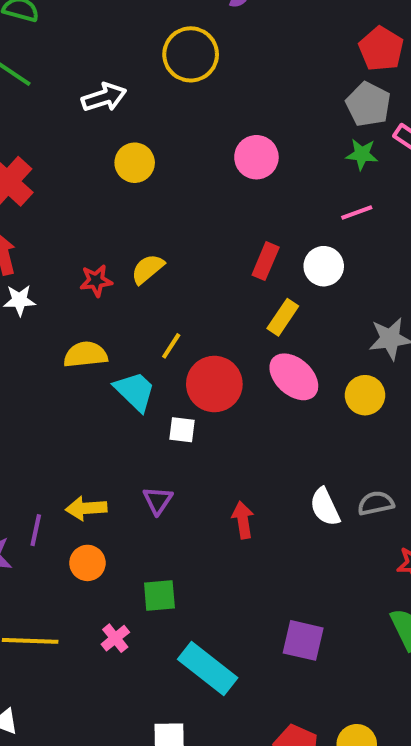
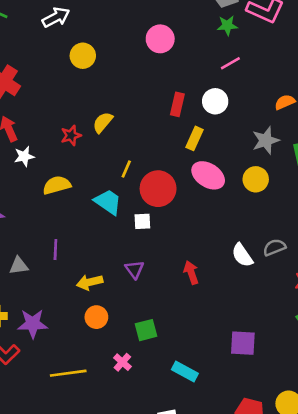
yellow semicircle: (85, 355) -> (57, 185), moved
purple line: (36, 530) -> (55, 250), moved
cyan rectangle: (208, 669) -> (185, 372), size x0.7

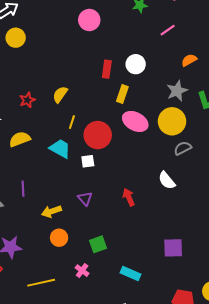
yellow circle: (83, 56) -> (16, 38), moved
pink line: (230, 63) -> (168, 30), moved
yellow semicircle: (103, 122) -> (60, 94), moved
yellow circle: (256, 179) -> (172, 121), size x1.4
gray semicircle: (274, 247) -> (183, 148), moved

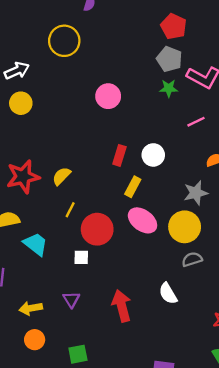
red star: (27, 100) -> (23, 177), size x1.8
cyan trapezoid: (60, 149) -> (36, 244), moved
red arrow: (129, 197) -> (122, 306), size x1.5

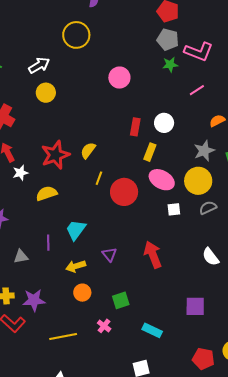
cyan trapezoid: (36, 244) -> (76, 230), moved, turned -85
white square: (81, 257) -> (174, 209), moved
white semicircle: (168, 293) -> (211, 257), moved

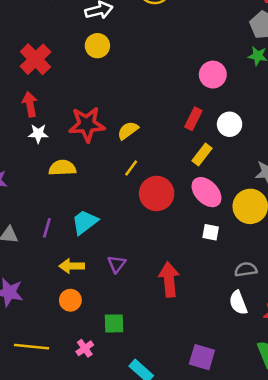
pink circle: (119, 78) -> (213, 75), moved
gray semicircle: (208, 208) -> (246, 269), moved

